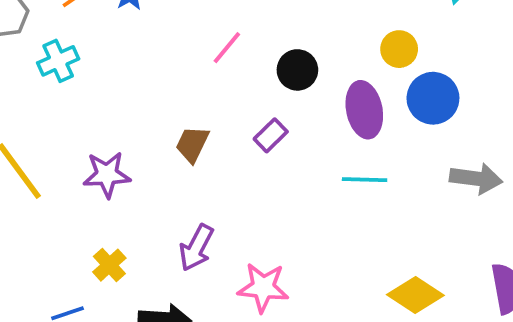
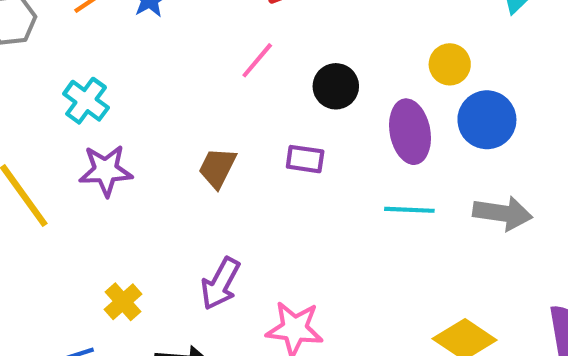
cyan cross: (58, 61) -> (86, 101), moved, turned -30
purple rectangle: (271, 135) -> (305, 159), turned 52
purple star: (107, 175) -> (106, 170), moved
gray arrow: (476, 178) -> (503, 213), moved

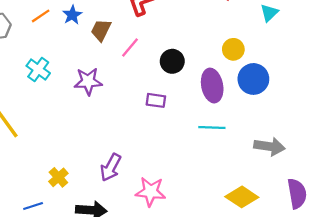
brown trapezoid: (217, 168) -> (101, 30), moved
purple star: (106, 170) -> (88, 81), moved
gray arrow: (503, 213) -> (269, 146), moved

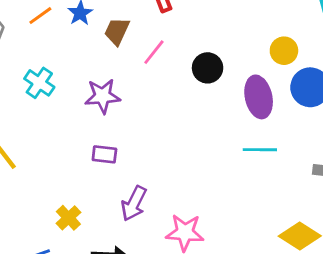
purple rectangle: (156, 100) -> (104, 154), moved

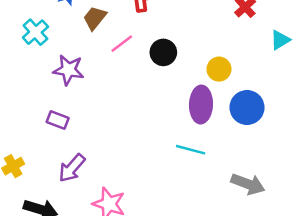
yellow circle: (284, 51) -> (219, 69), moved
black circle: (208, 68) -> (163, 52), moved
cyan cross: (39, 83) -> (35, 32), moved

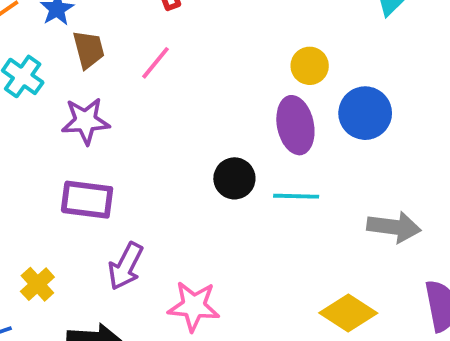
brown trapezoid: (95, 18) -> (89, 50), moved, turned 140
black circle: (163, 52) -> (234, 178), moved
purple rectangle: (58, 120) -> (87, 200), size x1.5

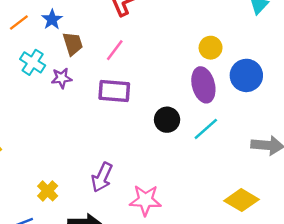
purple star: (86, 121) -> (62, 78), moved, size x0.7
cyan line: (296, 196) -> (206, 129), turned -40
purple rectangle: (87, 200) -> (114, 91), moved

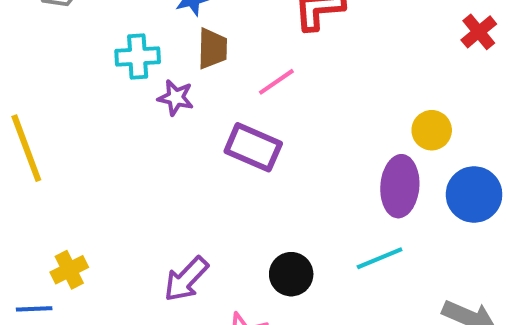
cyan cross: (33, 62) -> (138, 56), turned 35
black circle: (167, 120) -> (291, 274), moved
yellow cross: (48, 191) -> (69, 270), moved

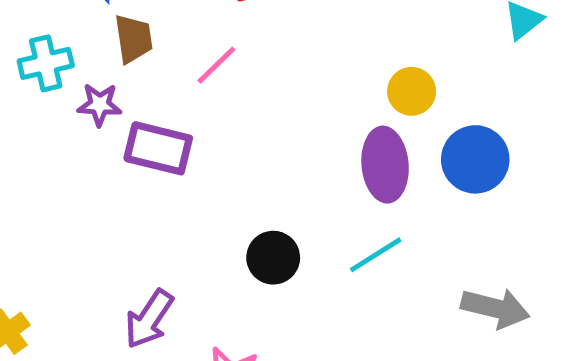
purple rectangle: (253, 147) -> (158, 148), moved
black circle: (291, 274) -> (273, 258), moved

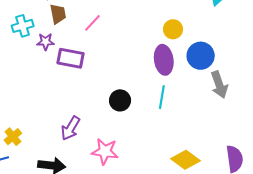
cyan line: (376, 255) -> (162, 97), turned -45
gray arrow: (495, 308) -> (219, 85), moved, turned 60

